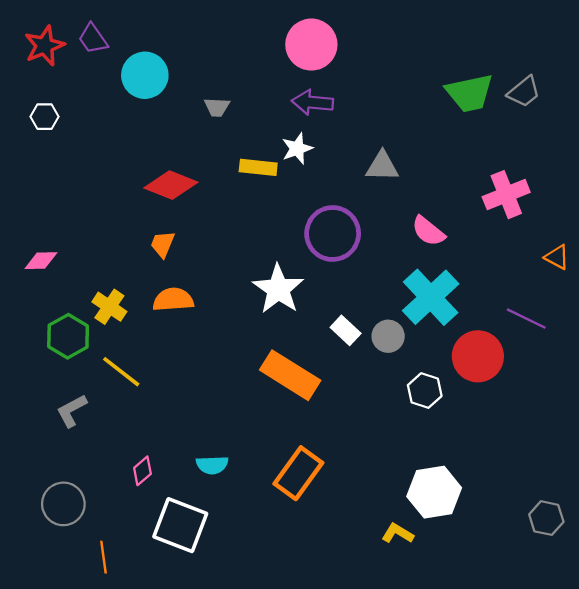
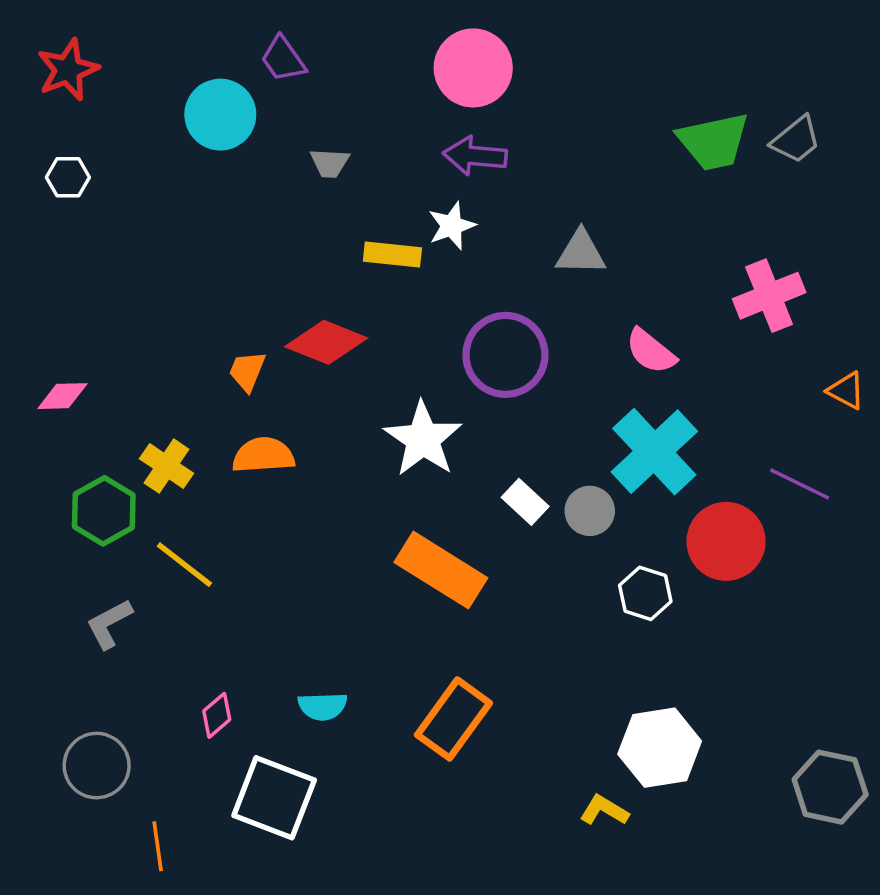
purple trapezoid: (93, 39) -> (283, 59), moved
red diamond: (171, 185) -> (326, 342), moved
gray hexagon: (546, 518) -> (830, 787), size x1.4

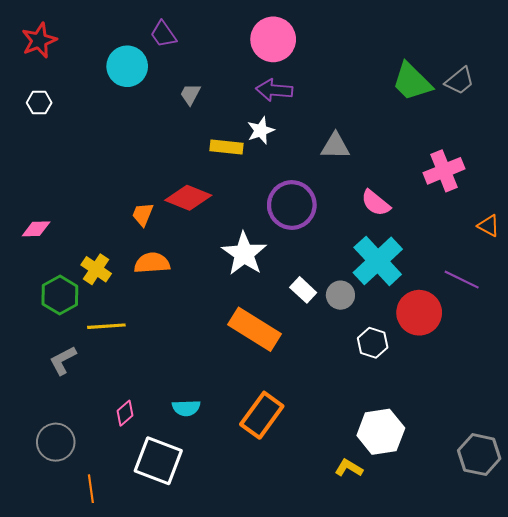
green trapezoid: (713, 141) -> (412, 82), turned 57
gray trapezoid: (330, 163) -> (190, 94), turned 115
yellow line: (184, 565) -> (106, 326), turned -42

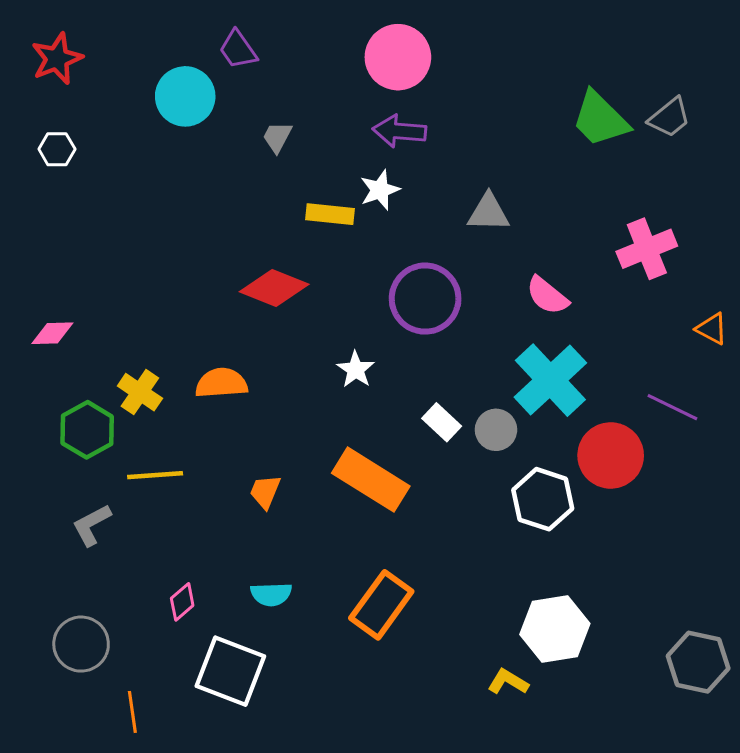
orange trapezoid: (143, 214) -> (265, 492), moved
white star: (244, 254) -> (356, 369), size x0.6
white hexagon: (373, 343) -> (543, 499), size x1.4

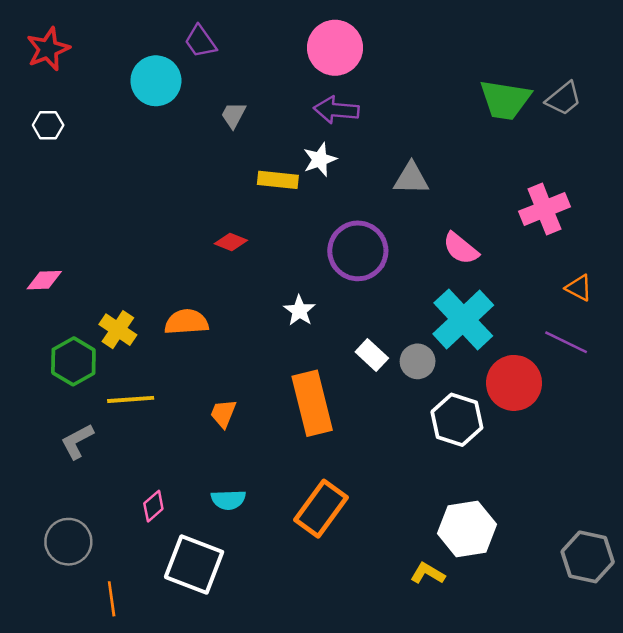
green trapezoid: (600, 119) -> (505, 100), turned -36
red diamond: (274, 288) -> (231, 242), size x0.6
orange triangle: (712, 329) -> (579, 288), moved
orange rectangle: (371, 480) -> (312, 403), turned 44

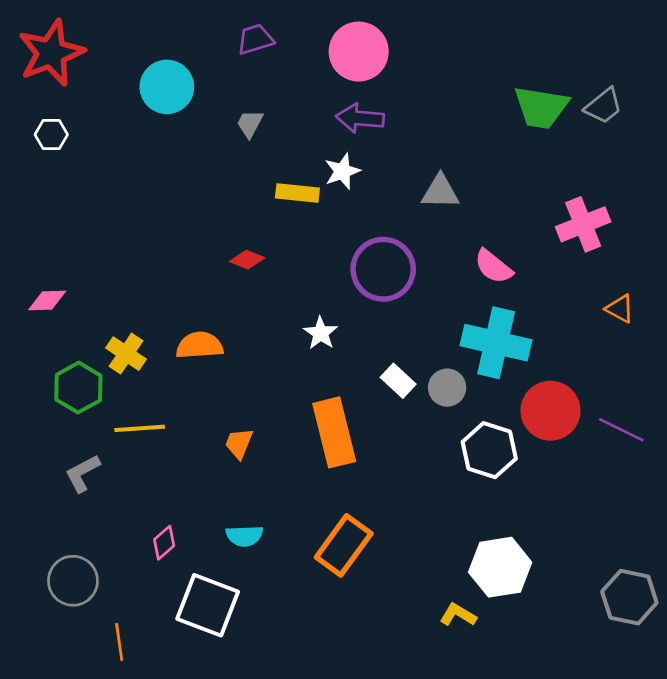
purple trapezoid: (200, 41) -> (255, 39), moved, turned 108
red star: (48, 49) -> (51, 53), size x1.4
cyan cross: (463, 319) -> (496, 343), turned -34
purple line: (566, 342) -> (621, 430), moved

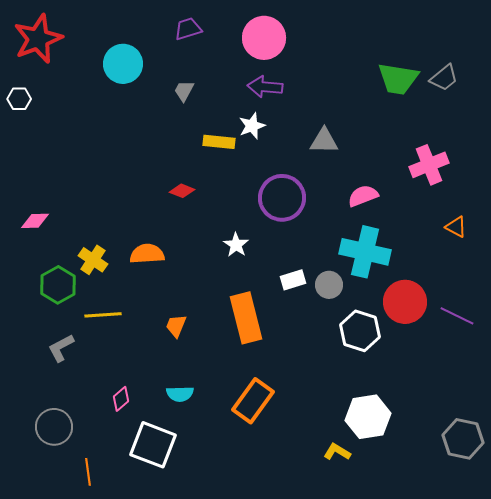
white hexagon: (51, 135) -> (19, 99), moved
pink semicircle: (493, 267) -> (363, 196), turned 120
white rectangle: (398, 381) -> (293, 280), turned -60

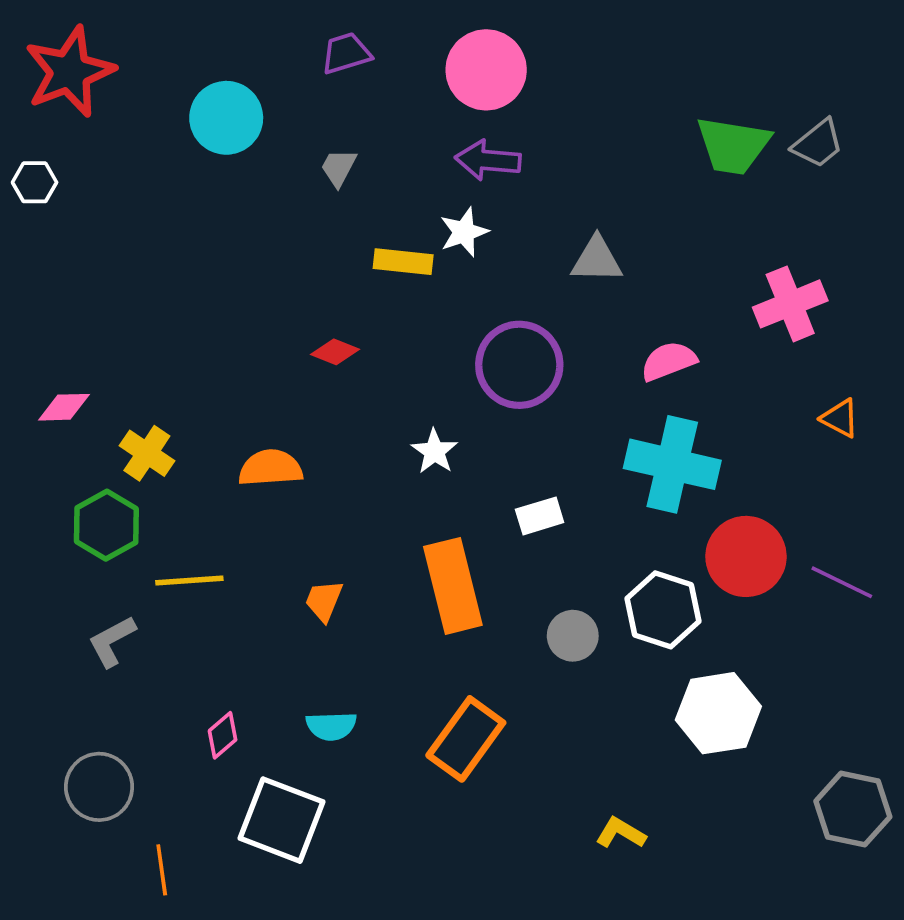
yellow cross: (93, 260) -> (147, 453), moved
gray circle: (329, 285) -> (573, 636), moved
white hexagon: (368, 417) -> (718, 713), moved

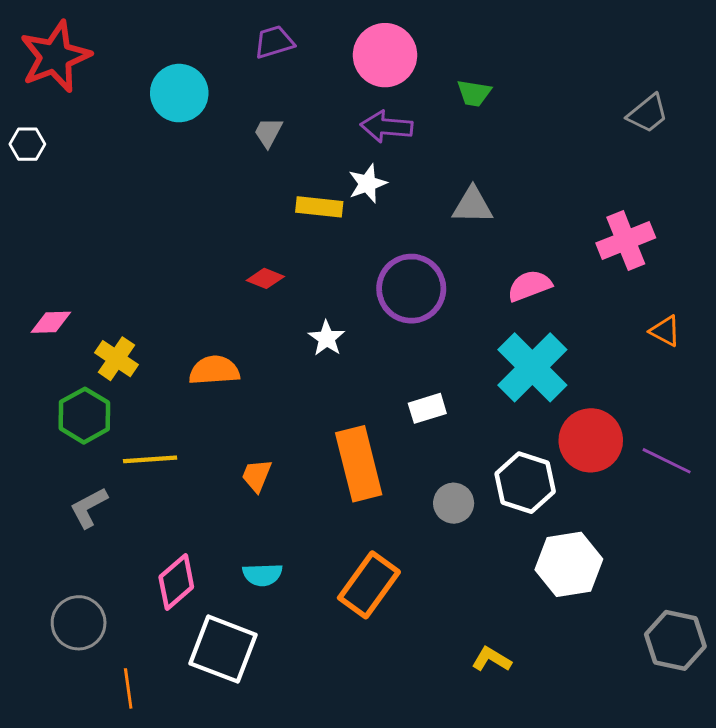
green trapezoid: (733, 145) -> (474, 93), moved, size x0.6
white star: (434, 451) -> (327, 338), moved
cyan cross: (672, 464) -> (532, 367), turned 32
pink diamond: (223, 735) -> (176, 582), size x1.5

